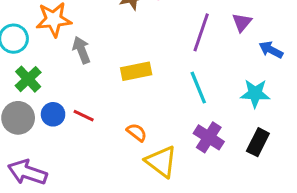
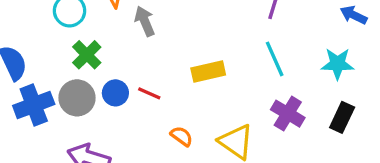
yellow rectangle: (136, 71) -> (208, 71), moved
orange semicircle: (137, 132) -> (182, 136), moved

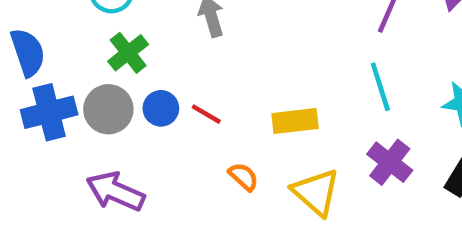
yellow rectangle: (208, 71) -> (295, 121), moved

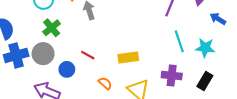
cyan line: (380, 87) -> (179, 41), moved
blue circle: (161, 108) -> (67, 69), moved
purple cross: (390, 162) -> (172, 76), turned -30

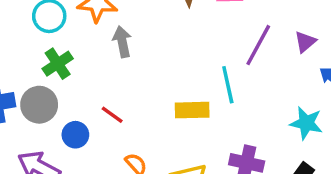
cyan line: (179, 41) -> (228, 85), moved
yellow rectangle: (128, 57) -> (192, 110), moved

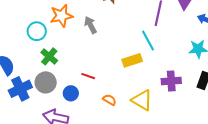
gray arrow: (122, 42) -> (90, 25), moved

